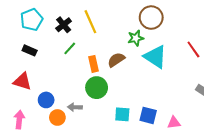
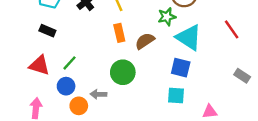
green line: (70, 48) -> (69, 63), moved
orange rectangle: (93, 64) -> (119, 33), moved
cyan square: (122, 114) -> (176, 95), moved
blue square: (148, 115) -> (181, 68), moved

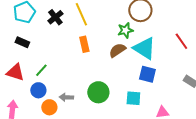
brown semicircle: (145, 41) -> (117, 50), moved
blue square: (181, 68) -> (147, 74), moved
green circle: (123, 72) -> (98, 92), moved

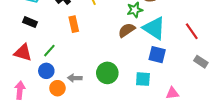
red line: (181, 41) -> (192, 31), moved
orange rectangle: (84, 44) -> (74, 24), moved

